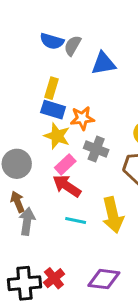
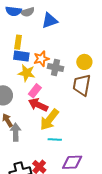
gray semicircle: (73, 46) -> (28, 12), turned -128
gray cross: (96, 149) -> (55, 67), moved
yellow arrow: (113, 215) -> (49, 120), moved, turned 60
cyan line: (76, 221) -> (55, 139), moved

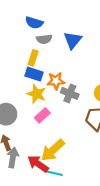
gray semicircle: (28, 12) -> (44, 39), moved
blue triangle: (50, 21) -> (73, 40), turned -42
red arrow: (38, 105) -> (38, 164), moved

